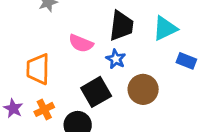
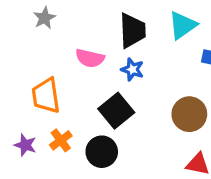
brown circle: (143, 89) -> (189, 114), moved

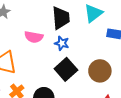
black square: (116, 111) -> (66, 69), moved

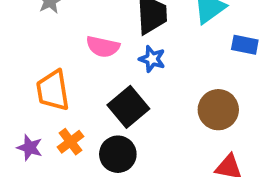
black square: (66, 69) -> (128, 107), moved

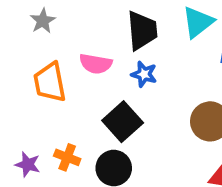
orange trapezoid: (53, 90) -> (50, 82), moved
orange cross: (70, 142) -> (67, 157), turned -30

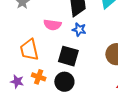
orange trapezoid: (50, 82) -> (29, 50), moved
black square: (123, 122) -> (68, 56), turned -30

